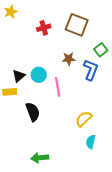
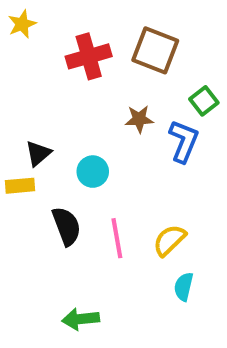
red cross: (44, 28) -> (89, 56), size x1.5
cyan circle: (39, 75) -> (93, 172), moved
pink line: (58, 87) -> (117, 238), moved

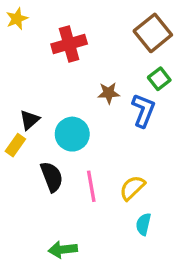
brown square: (155, 50) -> (153, 33), moved, turned 30
cyan circle: (93, 172) -> (72, 134), size x1.4
yellow rectangle: (20, 186) -> (15, 145), turned -50

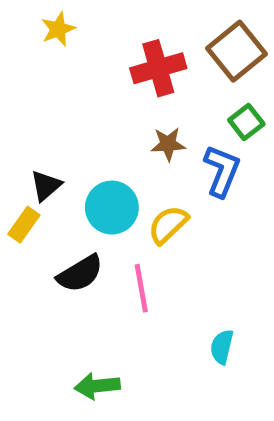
yellow star: (17, 19) -> (58, 29), moved
red cross: (69, 44) -> (158, 68), moved
black semicircle: (52, 177) -> (80, 274), turned 80
yellow semicircle: (132, 188) -> (168, 225), moved

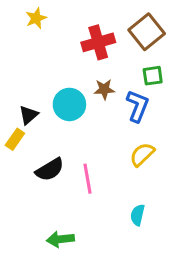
green square: (246, 122) -> (153, 76), turned 30
cyan circle: (112, 208) -> (69, 104), moved
yellow semicircle: (168, 225) -> (142, 154), moved

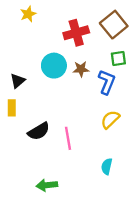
cyan circle: (69, 104) -> (54, 66), moved
black triangle: (29, 115) -> (18, 81), moved
yellow rectangle: (15, 139) -> (12, 108), turned -35

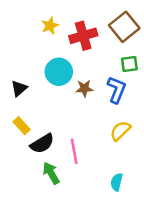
yellow star: (28, 14) -> (50, 26), moved
brown star: (81, 69) -> (84, 88), moved
yellow rectangle: (12, 108) -> (22, 126), moved, turned -42
green arrow: (47, 185) -> (51, 173), moved, turned 66

